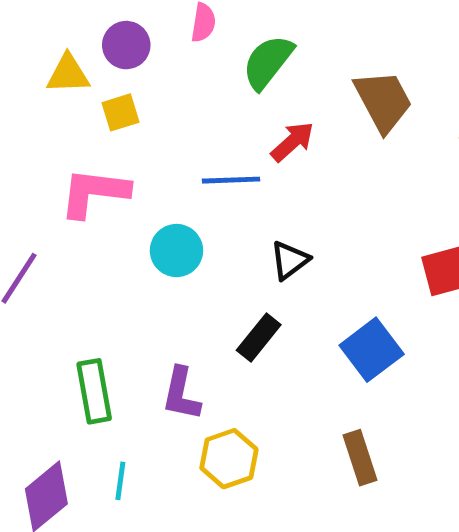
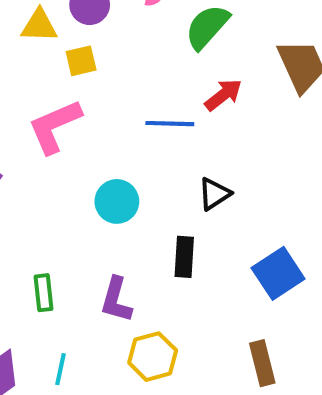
pink L-shape: (94, 193) -> (55, 126), turned -34
cyan circle: (176, 251) -> (117, 201), moved
black rectangle: (259, 338) -> (184, 257), turned -39
green rectangle: (94, 391) -> (43, 293), size x0.7

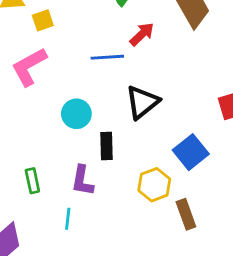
black triangle: (214, 194) -> (142, 102), size x1.5
black rectangle: (184, 257) -> (106, 146), moved
yellow hexagon: (153, 357) -> (154, 185), moved
cyan line: (60, 369) -> (68, 219), moved

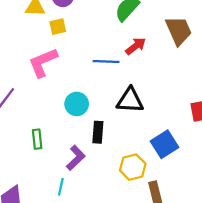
black triangle: (142, 102) -> (130, 100), turned 36
green rectangle: (32, 181) -> (37, 139), moved
purple L-shape: (82, 181) -> (76, 158), turned -150

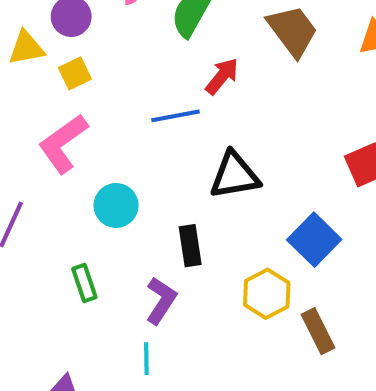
cyan circle: (77, 104) -> (116, 205), moved

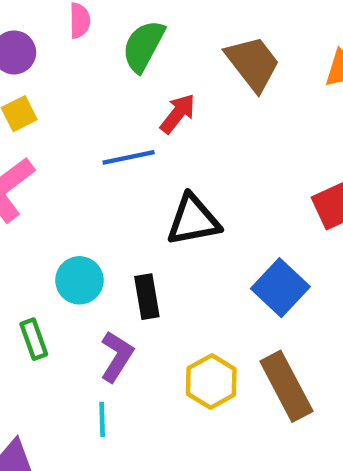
cyan circle: (116, 205) -> (79, 280), moved
yellow hexagon: (267, 294) -> (211, 382), moved
brown rectangle: (318, 331) -> (286, 386), size x1.4

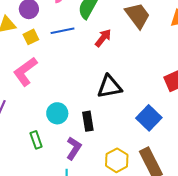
blue line: (129, 157) -> (63, 31), moved

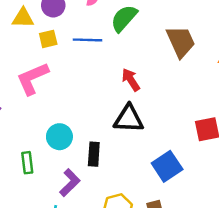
red arrow: (103, 38) -> (131, 80), moved, turned -84

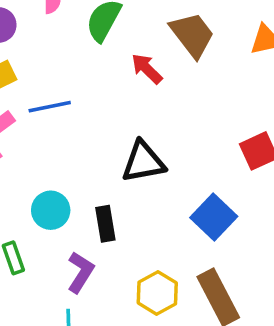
blue line: (87, 40) -> (50, 107), moved
red arrow: (131, 80) -> (147, 69), moved

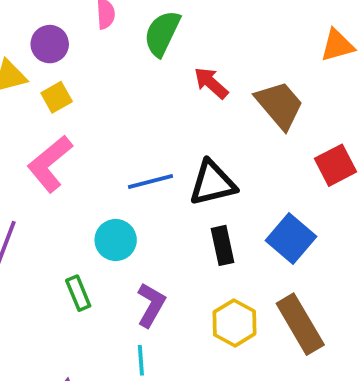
brown trapezoid: (192, 35) -> (279, 105), moved
blue line: (50, 107) -> (150, 181), moved
black rectangle: (105, 224) -> (222, 245), moved

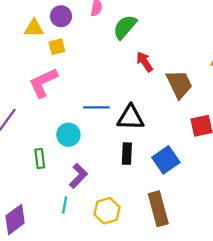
yellow hexagon: (234, 323) -> (107, 211), moved

